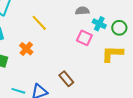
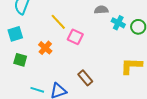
pink square: (84, 38) -> (75, 37), moved
yellow L-shape: (112, 54) -> (131, 66), moved

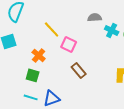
green square: (20, 60) -> (33, 75), moved
brown rectangle: (85, 78) -> (79, 70), moved

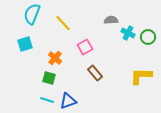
yellow line: (52, 29) -> (63, 23), moved
pink square: (69, 44) -> (85, 47), turned 35

